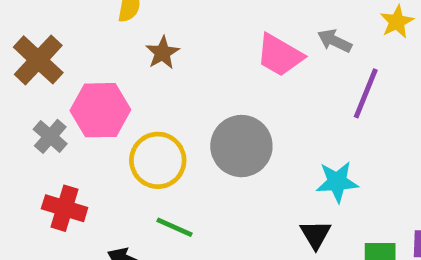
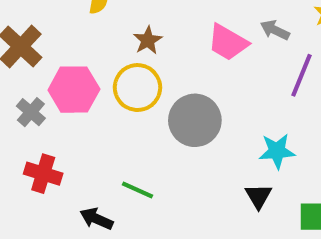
brown star: (163, 53) -> (148, 40), moved
yellow circle: (158, 160) -> (137, 88), moved

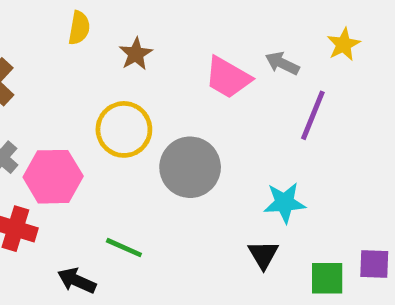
brown star: (148, 40) -> (136, 54), moved
pink hexagon: (74, 90) -> (53, 177), moved

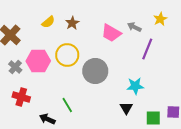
yellow semicircle: (79, 28) -> (48, 22), moved, turned 40
pink hexagon: (53, 177) -> (38, 61), moved
green line: (124, 248) -> (67, 105), turned 35

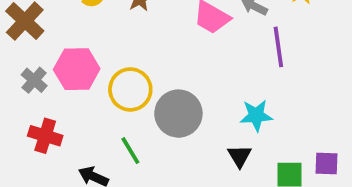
purple line: (147, 49) -> (278, 47), turned -30
yellow circle: (67, 55) -> (130, 89), moved
gray circle: (95, 71) -> (178, 114), moved

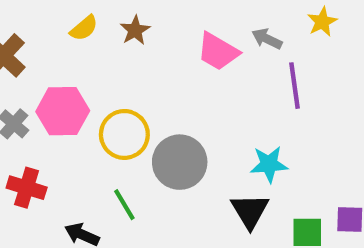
black triangle: (240, 156) -> (250, 211), size x1.4

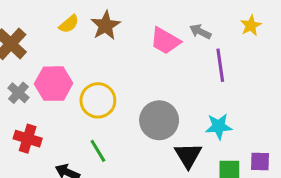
yellow star: (322, 22) -> (251, 25), moved
brown star: (135, 30) -> (106, 25), size x1.4
gray circle: (180, 162) -> (159, 120), moved
cyan star: (269, 164) -> (219, 126), moved

